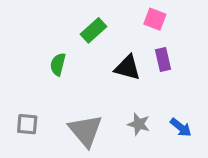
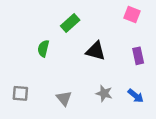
pink square: (155, 19) -> (132, 14), moved
purple rectangle: (163, 60) -> (138, 56), moved
gray triangle: (85, 131) -> (64, 98), size x0.6

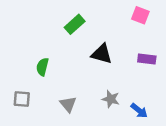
green semicircle: (43, 48) -> (42, 67), moved
purple rectangle: (138, 56) -> (147, 59), turned -70
blue arrow: (136, 96) -> (139, 111), moved

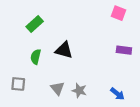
green rectangle: (75, 24) -> (35, 24), moved
black triangle: (102, 54) -> (64, 50), moved
gray star: (111, 99) -> (79, 91), moved

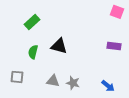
pink square: (119, 13) -> (117, 12), moved
gray triangle: (57, 88) -> (53, 81), turned -40

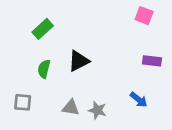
pink square: (117, 12) -> (144, 16), moved
black triangle: (59, 46) -> (79, 61), turned -42
blue arrow: (108, 86) -> (139, 100), moved

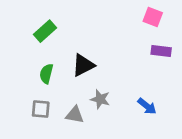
purple rectangle: (152, 61) -> (161, 51), moved
gray square: (23, 102) -> (41, 109), moved
gray star: (97, 110) -> (100, 99), moved

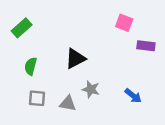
pink square: (153, 17) -> (124, 23), moved
green rectangle: (45, 31) -> (22, 28), moved
green semicircle: (46, 74) -> (31, 66), moved

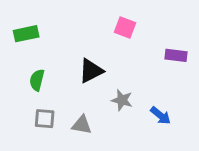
pink square: (124, 23) -> (125, 28), moved
green rectangle: (22, 28) -> (26, 34), turned 30
gray star: (91, 89) -> (122, 100), moved

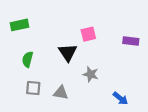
pink square: (125, 28) -> (88, 34), moved, turned -35
black triangle: (91, 71) -> (68, 52), turned -36
blue arrow: (161, 116) -> (120, 98), moved

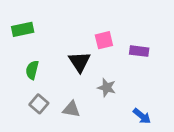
purple rectangle: (131, 41) -> (139, 51), moved
gray square: (33, 88) -> (39, 104), turned 35

